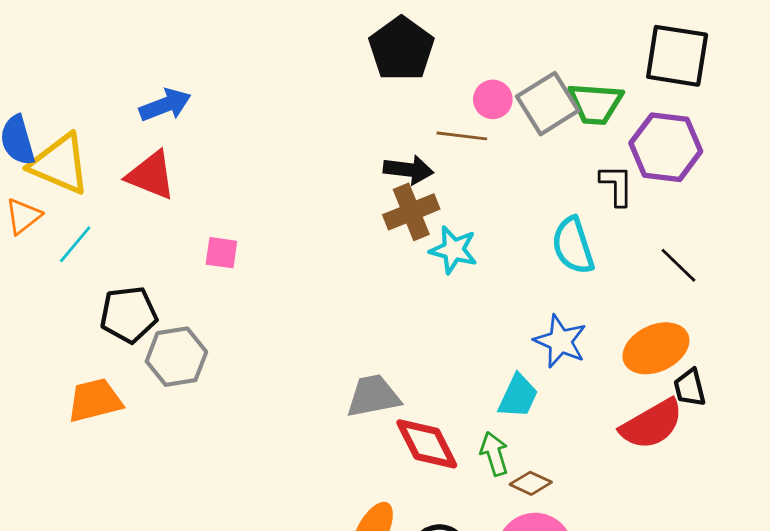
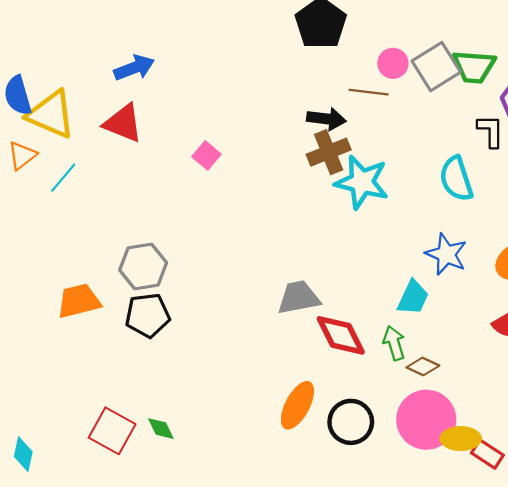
cyan star: (453, 250) -> (362, 182), size x1.4
pink square: (221, 253) -> (206, 155), moved, turned 32
black pentagon: (129, 315) -> (148, 315), moved

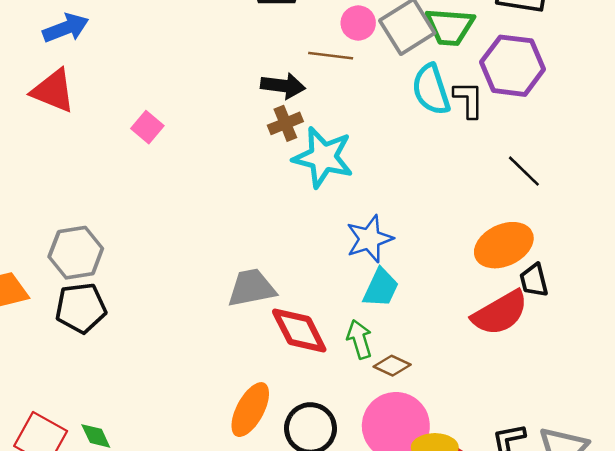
brown cross: (329, 152) -> (285, 123), size x0.7
cyan semicircle: (456, 179) -> (431, 90), moved
blue star: (446, 254) -> (369, 239), moved, turned 30

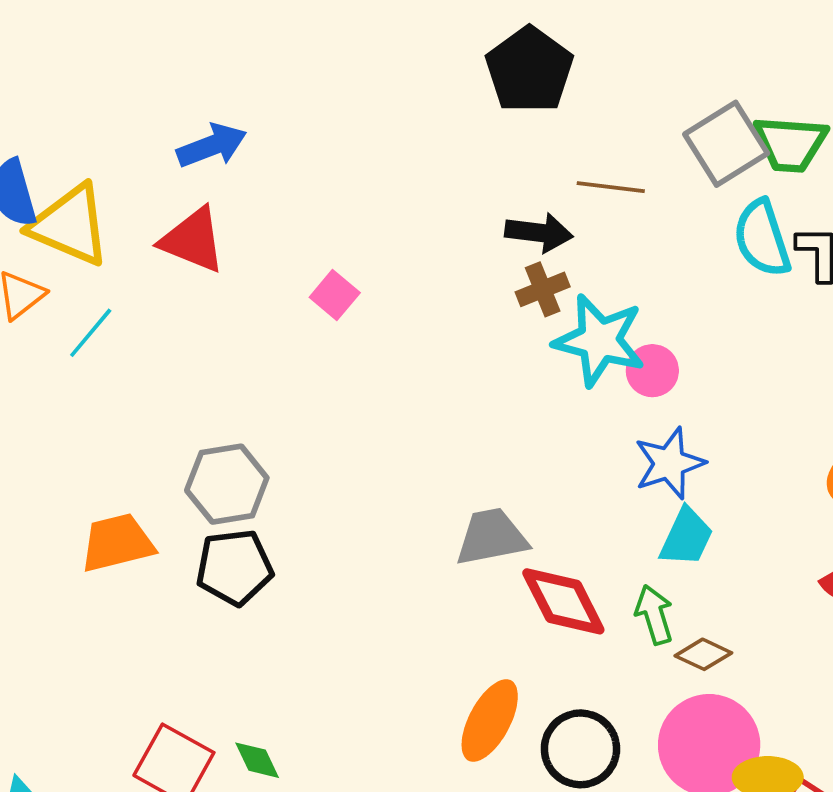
pink circle: (358, 23) -> (652, 371), moved

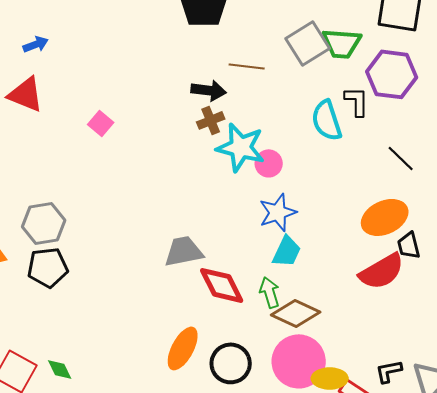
blue arrow: (212, 146) -> (36, 44), size x0.7
cyan semicircle: (762, 238) -> (327, 120), moved
brown diamond: (703, 654) -> (296, 313), size x1.6

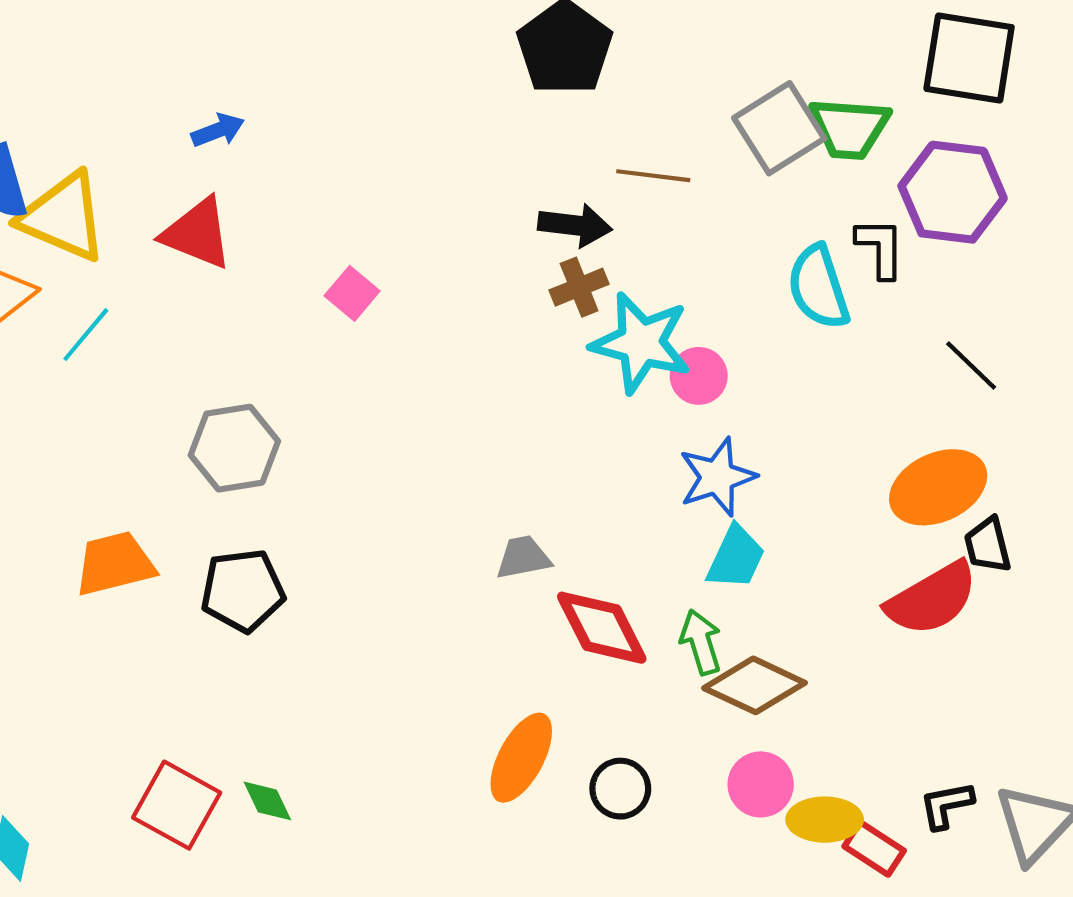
gray hexagon: (44, 223) -> (234, 448), moved
gray trapezoid: (184, 251) -> (523, 557), size x0.7
pink circle: (299, 361) -> (761, 784), size x0.6
black circle: (231, 363) -> (620, 789), size x0.7

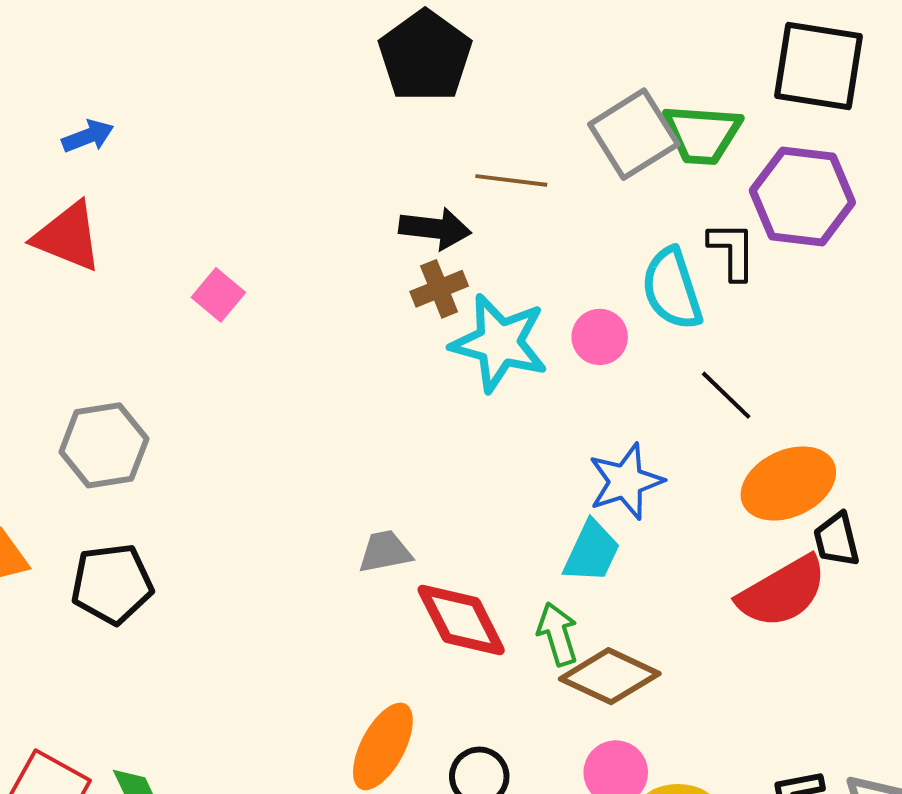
black line: (971, 366) -> (726, 395), moved
pink circle: (699, 376) -> (600, 337), moved
blue star: (717, 477) -> (626, 481), moved

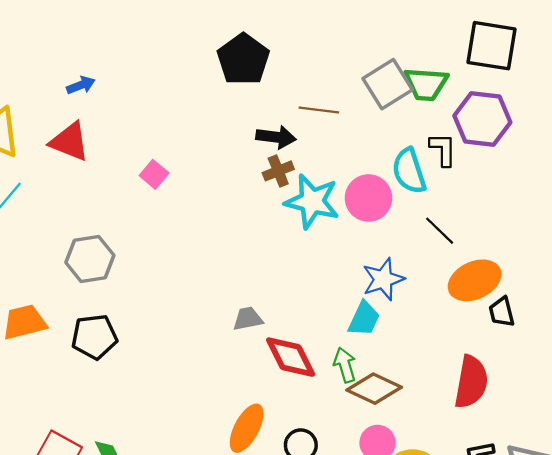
black pentagon: (425, 56) -> (243, 59), moved
pink circle: (600, 337) -> (368, 198), size x1.5
red semicircle: (782, 592) -> (471, 382), moved, turned -50

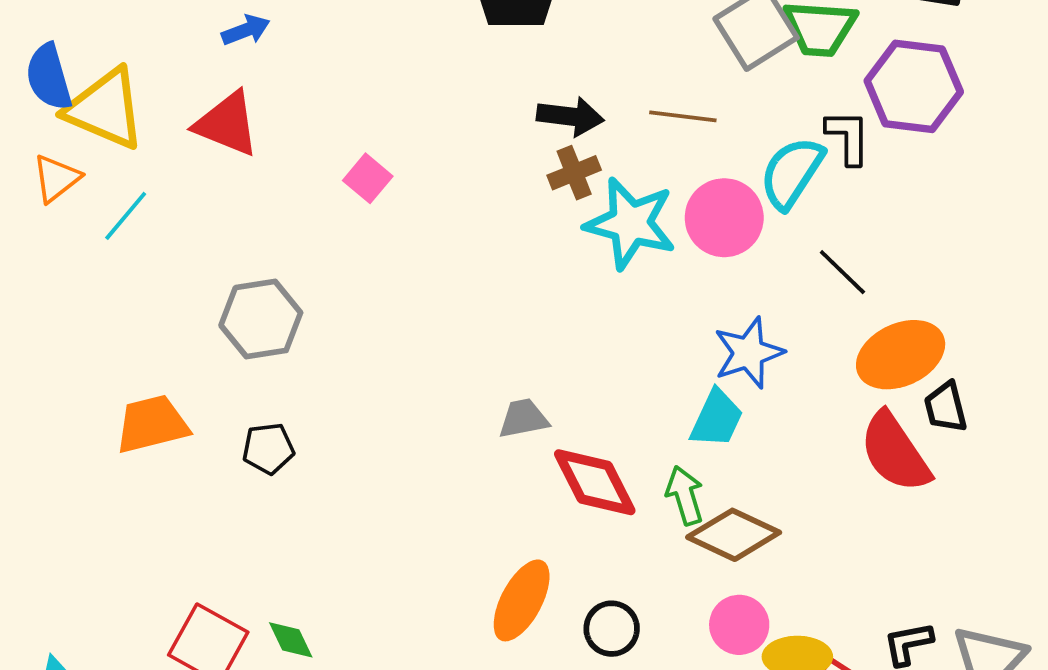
brown line: (319, 110) -> (683, 116), moved
cyan semicircle: (409, 171) -> (792, 173), turned 51
black pentagon: (94, 337) -> (268, 448), size x0.7
red semicircle: (471, 382) -> (895, 452), moved, turned 136

